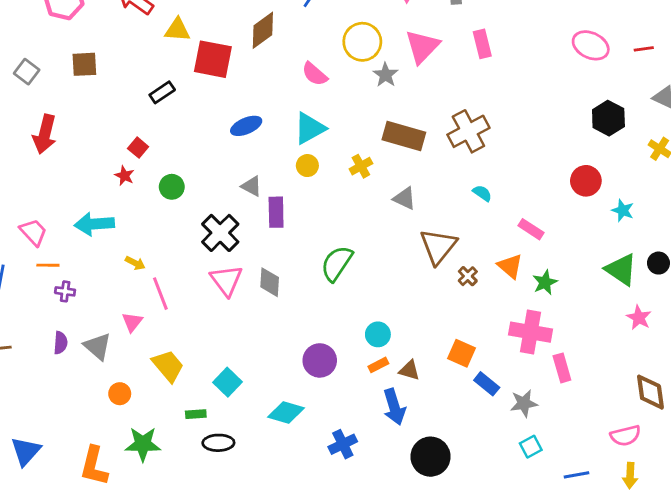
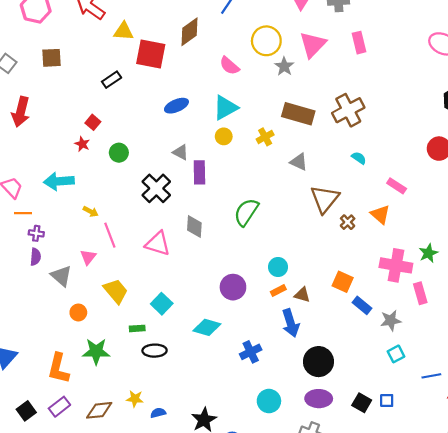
pink triangle: (226, 280) -> (158, 244), moved, turned -36
green star: (545, 282) -> (428, 253), moved
purple semicircle: (60, 343) -> (35, 257), moved

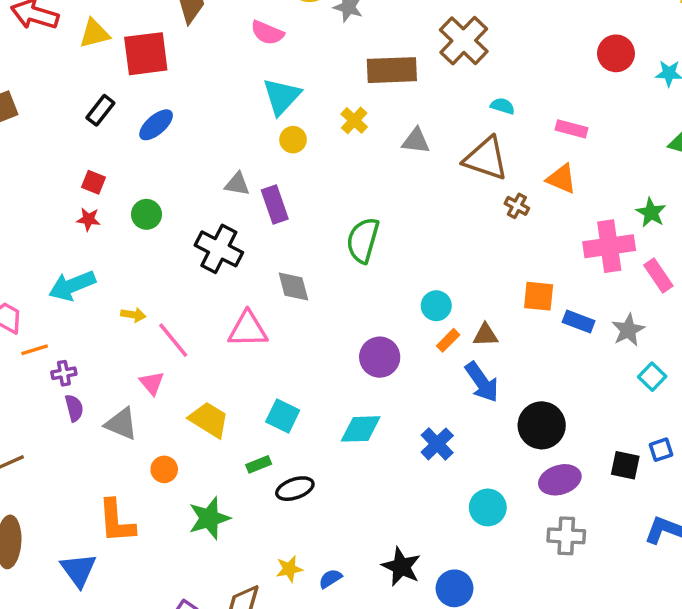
blue ellipse: (176, 106) -> (156, 125), moved
brown triangle: (325, 199) -> (486, 159), moved, turned -32
orange L-shape: (58, 368) -> (116, 521), moved

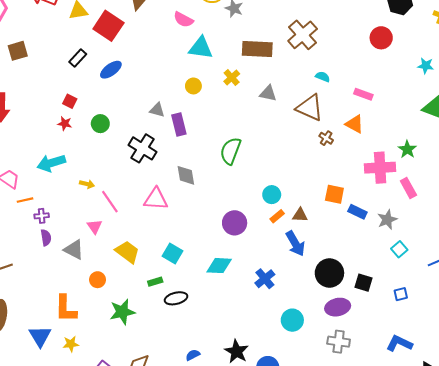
red circle: (616, 53) -> (381, 38), moved
red square: (146, 54) -> (108, 26), turned 36
cyan triangle: (282, 96) -> (201, 48), moved, turned 50
black square: (625, 465) -> (363, 283), moved
yellow star: (289, 569) -> (71, 344), moved

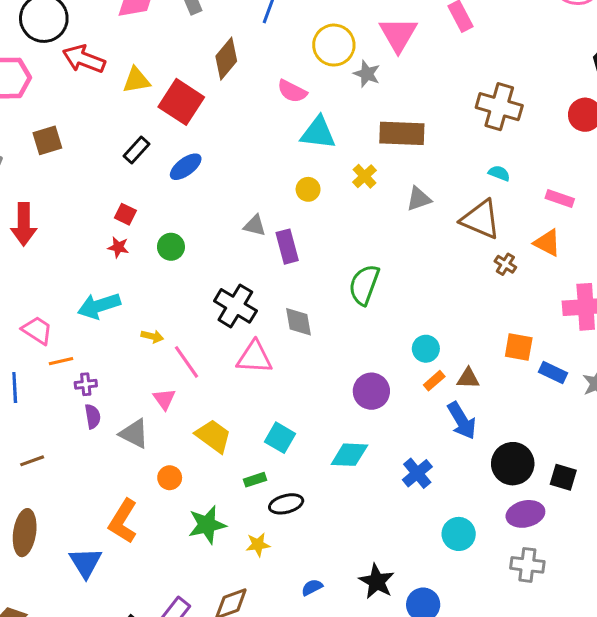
brown cross: (303, 35) -> (499, 107), moved, turned -32
gray triangle: (268, 93) -> (419, 199), turned -30
black cross: (142, 148) -> (235, 306), moved
orange L-shape: (66, 309) -> (123, 521), turned 32
yellow star: (71, 344) -> (258, 545), moved

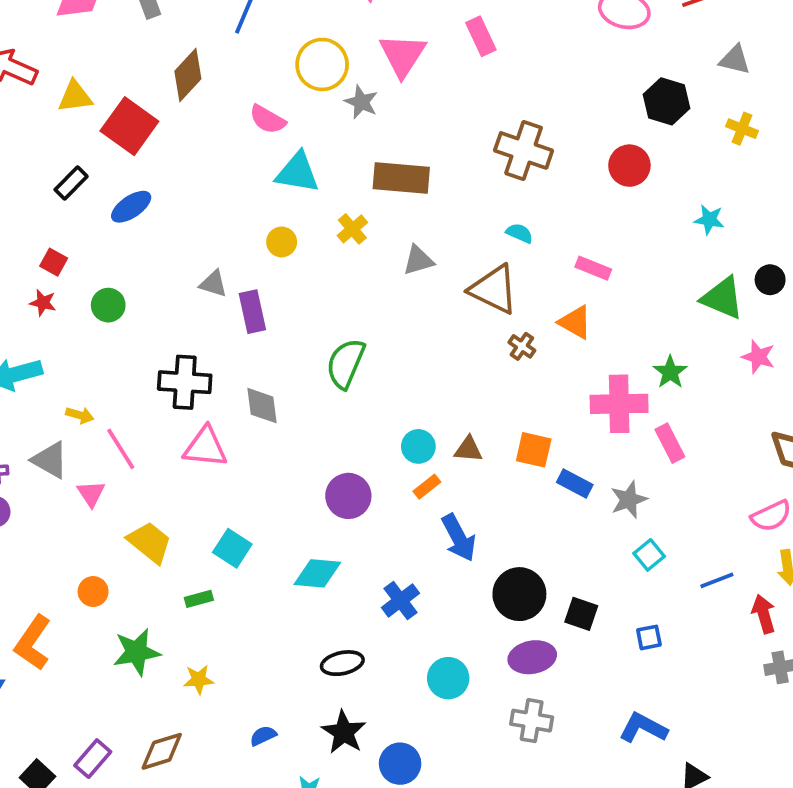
black cross: (235, 306) -> (185, 382), turned -30
brown triangle: (468, 378) -> (468, 449), moved
gray triangle: (134, 434) -> (50, 460), moved
black ellipse: (286, 504) -> (342, 663), moved

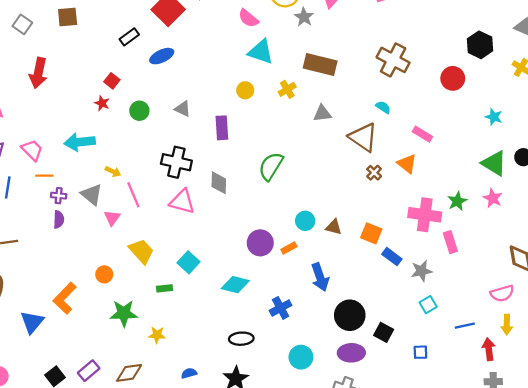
gray triangle: (213, 284) -> (183, 109), moved
pink star: (758, 357) -> (493, 198), moved
orange rectangle: (427, 487) -> (289, 248), moved

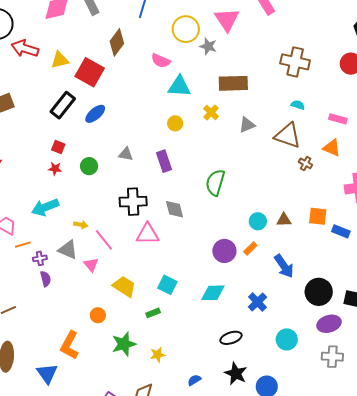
black rectangle: (129, 37) -> (63, 105), size x1.5

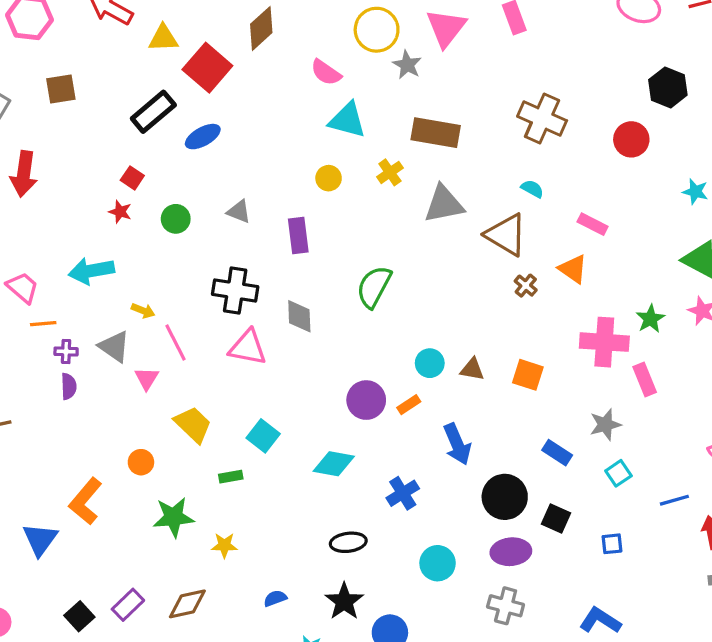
gray triangle: (247, 125) -> (444, 204), size x1.5
blue rectangle: (341, 231) -> (557, 453), moved

